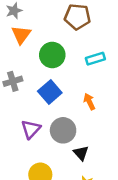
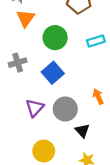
orange arrow: (89, 102) -> (98, 97), moved

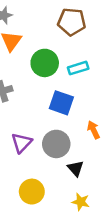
cyan rectangle: (96, 41) -> (78, 68), moved
blue square: (53, 73) -> (61, 103), moved, turned -30

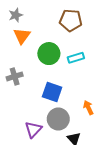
blue square: (61, 103) -> (52, 92), moved
purple triangle: (22, 143) -> (33, 129), moved

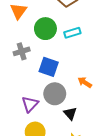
gray cross: (15, 76) -> (22, 51), moved
orange arrow: (88, 108) -> (85, 82), turned -32

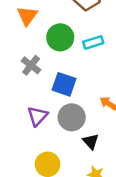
gray cross: (22, 51) -> (31, 65), turned -35
purple triangle: (30, 104) -> (37, 116), moved

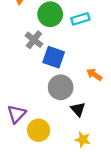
gray cross: (31, 65) -> (34, 40), moved
purple triangle: (37, 116) -> (17, 114), moved

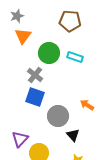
cyan rectangle: (80, 19) -> (75, 57), turned 35
blue square: (54, 57) -> (35, 97), moved

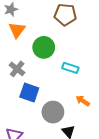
cyan rectangle: (75, 57) -> (70, 68), moved
gray cross: (35, 75) -> (17, 69), moved

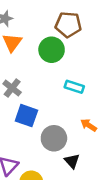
green circle: (44, 47) -> (52, 50), moved

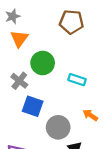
green circle: (52, 50) -> (43, 63), moved

